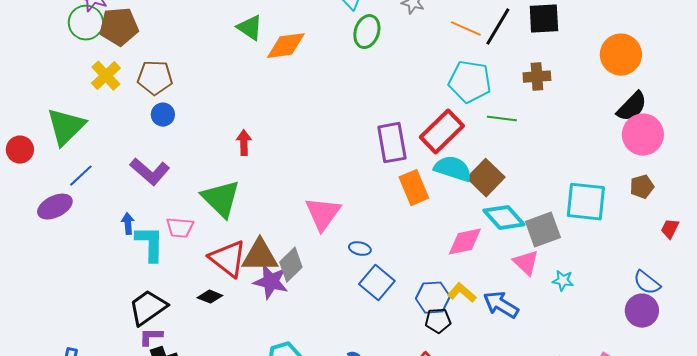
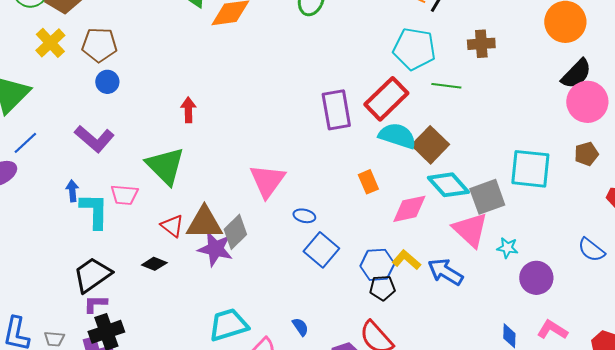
orange rectangle: (414, 188) -> (368, 182), moved, size x0.7
red triangle: (228, 259) -> (172, 226), size x0.6
pink triangle: (526, 263) -> (470, 230), size x1.4
purple circle: (642, 311) -> (536, 278), moved

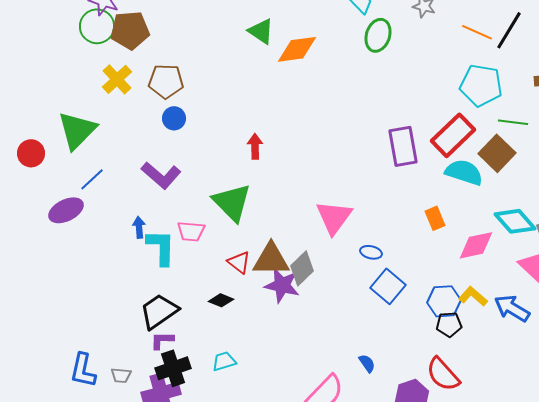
brown square: (430, 145) -> (497, 153), moved
cyan trapezoid: (228, 325) -> (224, 361), moved, size x0.6

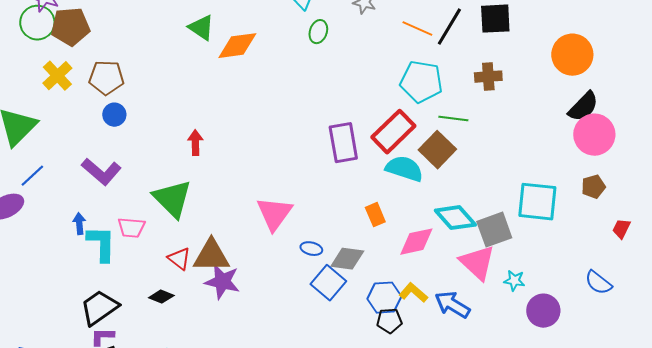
green ellipse: (378, 35) -> (318, 32), size x0.7
gray diamond: (302, 268) -> (347, 259), moved, turned 52

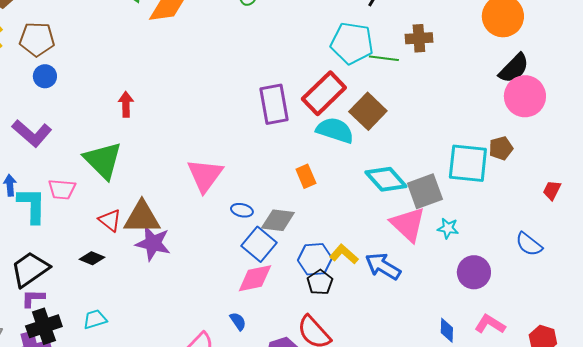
green line: (453, 119) -> (384, 58), moved
brown pentagon: (593, 187) -> (501, 148), moved
pink diamond: (416, 242) -> (255, 278), moved
cyan star: (514, 281) -> (448, 228), moved
black pentagon: (389, 321) -> (320, 282), turned -30

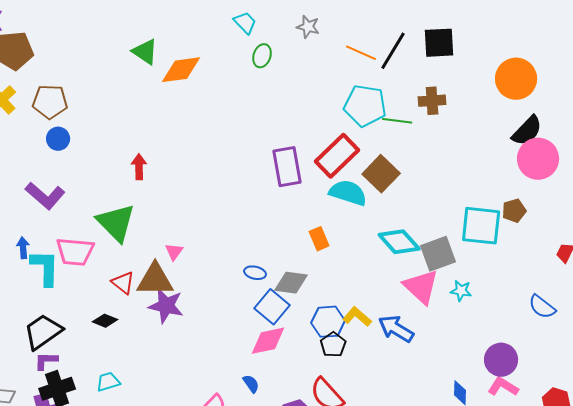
pink triangle: (205, 175) -> (174, 252), moved, size x0.5
pink trapezoid: (62, 189) -> (75, 252), size x1.4
purple circle: (474, 272) -> (501, 360), moved

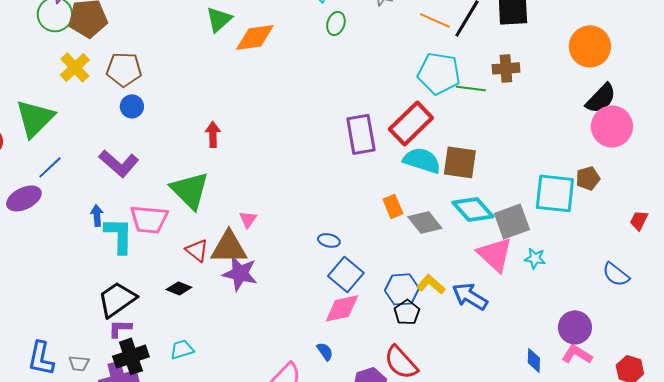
green triangle: (145, 52) -> (219, 19), turned 44
brown square: (381, 174) -> (460, 162), moved, turned -36
gray diamond: (291, 283) -> (425, 222), moved, turned 44

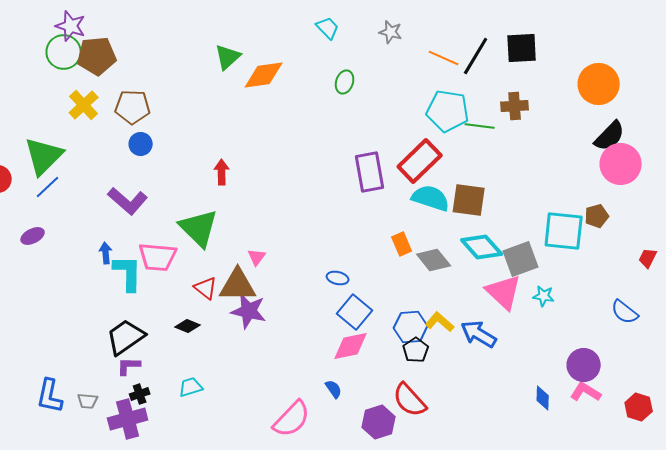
green ellipse: (336, 23) -> (345, 82), moved
blue line: (50, 167) -> (48, 187), moved
purple ellipse: (24, 198) -> (33, 236), size x0.7
black cross: (131, 356) -> (140, 394), size x0.6

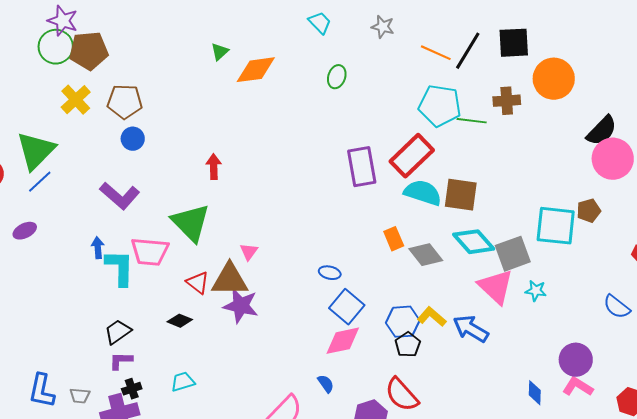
green triangle: (228, 57) -> (220, 52), size x0.7
orange circle: (599, 84) -> (554, 79), moved
black trapezoid: (126, 337) -> (118, 332), size x0.7

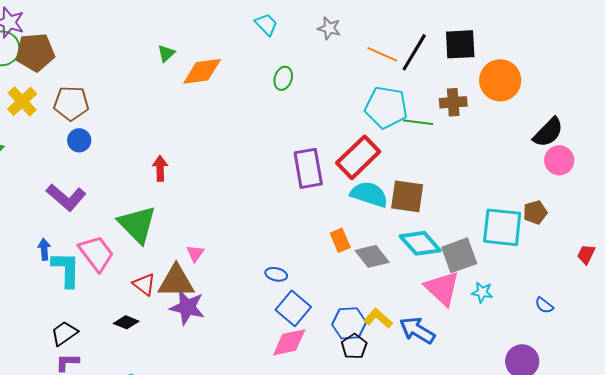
pink circle: (613, 159) -> (559, 160), size x0.7
pink trapezoid: (150, 252) -> (96, 253), turned -132
blue semicircle: (617, 307) -> (544, 305), moved, size x0.7

